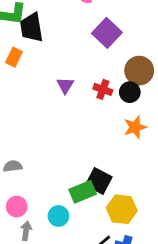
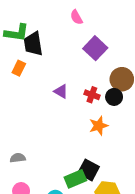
purple triangle: (65, 85) -> (61, 91), turned -32
orange star: (135, 127) -> (99, 126), moved

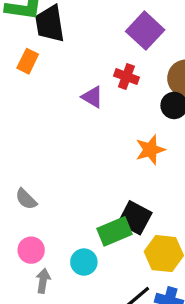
red cross: (92, 95) -> (126, 77), moved
gray semicircle: (18, 158) -> (26, 199), turned -128

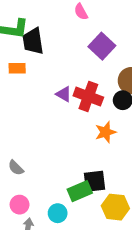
orange rectangle: (28, 61) -> (17, 68), turned 63
red cross: (126, 77) -> (88, 97), moved, size x1.6
black square: (135, 218) -> (94, 181), turned -35

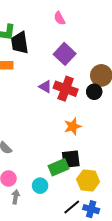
purple square: (102, 46) -> (65, 54), moved
orange star: (106, 132) -> (73, 126), moved

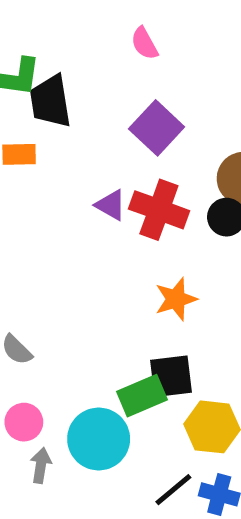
cyan circle: (40, 186) -> (99, 439), size x1.6

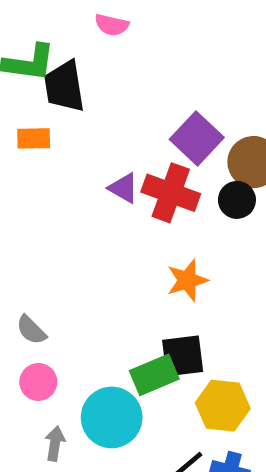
pink semicircle: (144, 43) -> (112, 25), moved, turned -48
purple square: (157, 128) -> (197, 138), moved
pink circle: (24, 422) -> (38, 382), moved

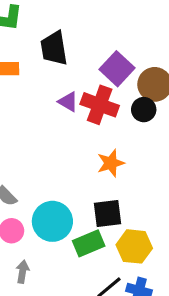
black trapezoid: (64, 86) -> (54, 48), moved
green rectangle: (154, 375) -> (89, 243), moved
cyan circle: (112, 417) -> (52, 221), moved

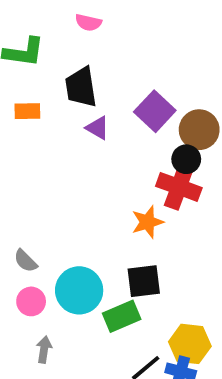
purple triangle: (68, 102) -> (98, 128), moved
red cross: (100, 105) -> (179, 187), moved
yellow hexagon: (134, 246) -> (190, 344), moved

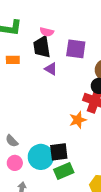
pink semicircle: (88, 23) -> (47, 32), moved
purple square: (155, 111) -> (76, 49), moved, turned -35
black square: (144, 281) -> (59, 152), moved

